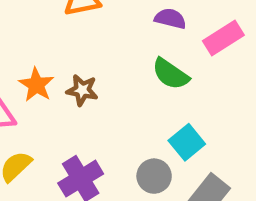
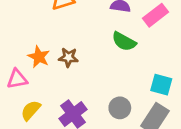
cyan square: (187, 142) -> (161, 85), moved, turned -30

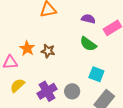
cyan square: (161, 85) -> (96, 74), moved
gray circle: (120, 108) -> (72, 91), moved

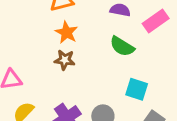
orange star: (27, 48) -> (66, 32), moved

